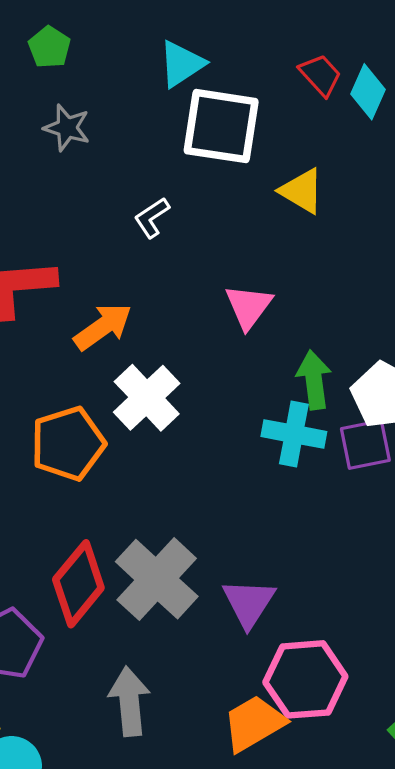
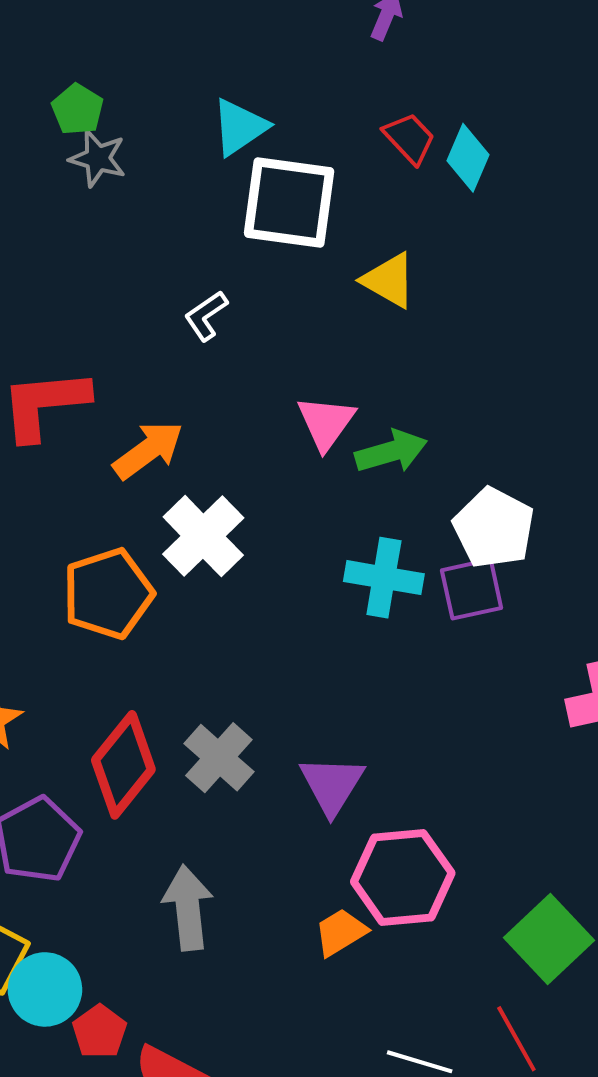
gray star: (67, 128) -> (98, 158), moved
green arrow: (314, 380) -> (391, 451), moved, turned 82
gray cross: (157, 579) -> (219, 758), size x0.7
orange trapezoid: (254, 723) -> (341, 932), size x0.7

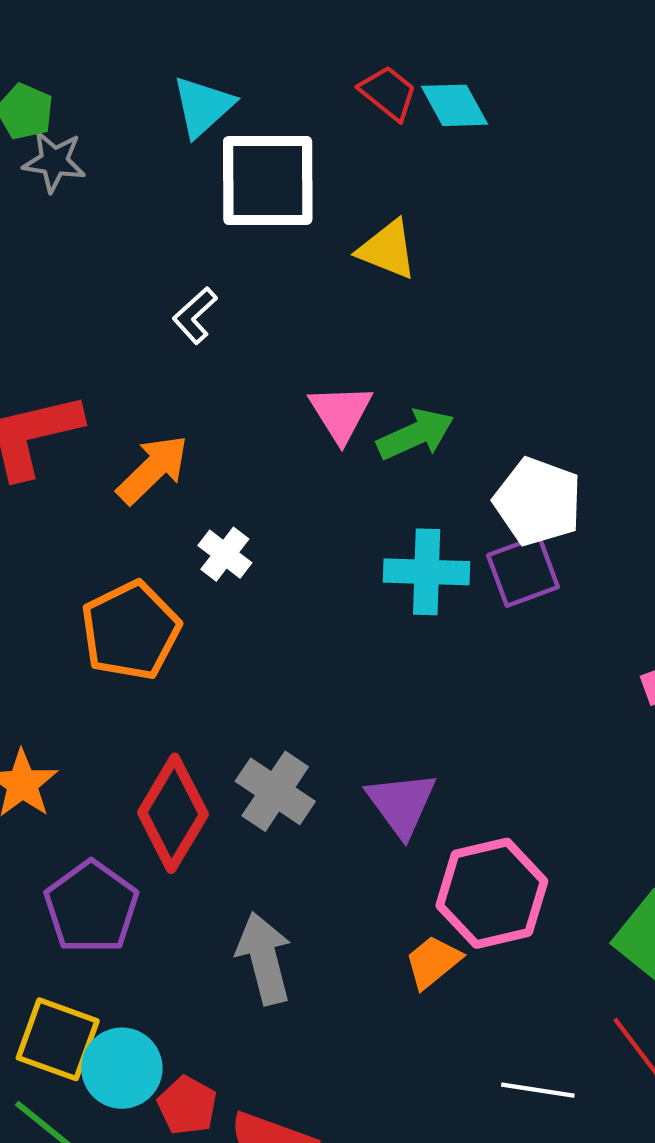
cyan diamond: (468, 158) -> (454, 105), turned -44
white cross: (203, 536) -> (225, 554), size x0.6

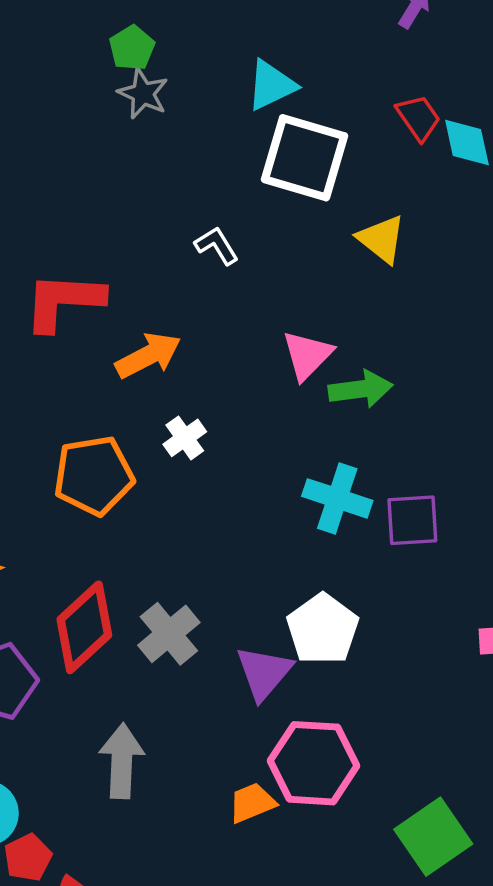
white L-shape: (195, 315) -> (217, 246), turned 84
white pentagon: (538, 502) -> (323, 629), moved

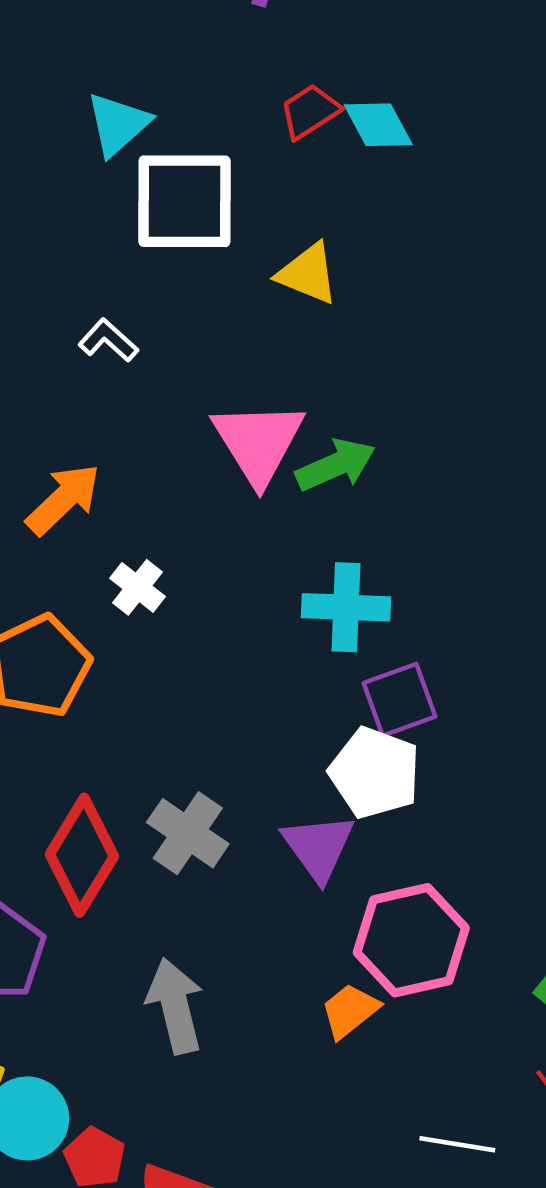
red trapezoid: (418, 118) -> (310, 111), turned -72
pink triangle: (307, 355) -> (258, 442), size x1.4
purple square: (412, 520) -> (400, 700), moved

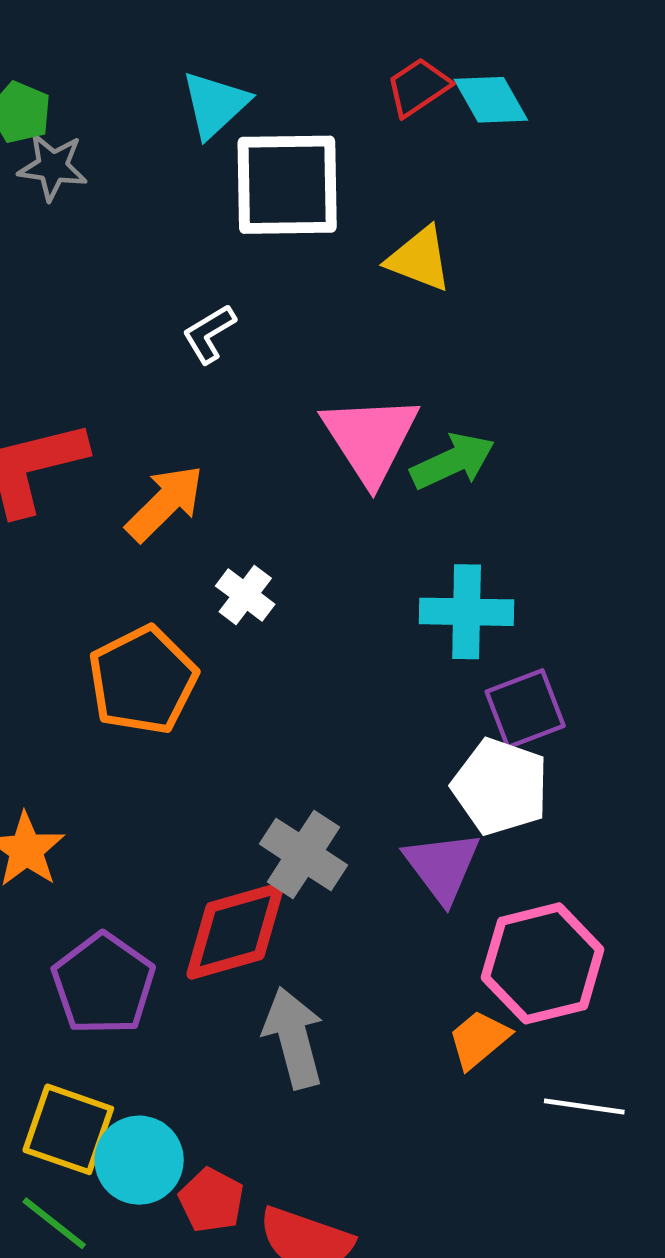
white L-shape: (108, 340) -> (209, 334), turned -72
red diamond: (82, 855) -> (235, 931), moved, turned 44
white line: (457, 1144) -> (584, 1106), moved

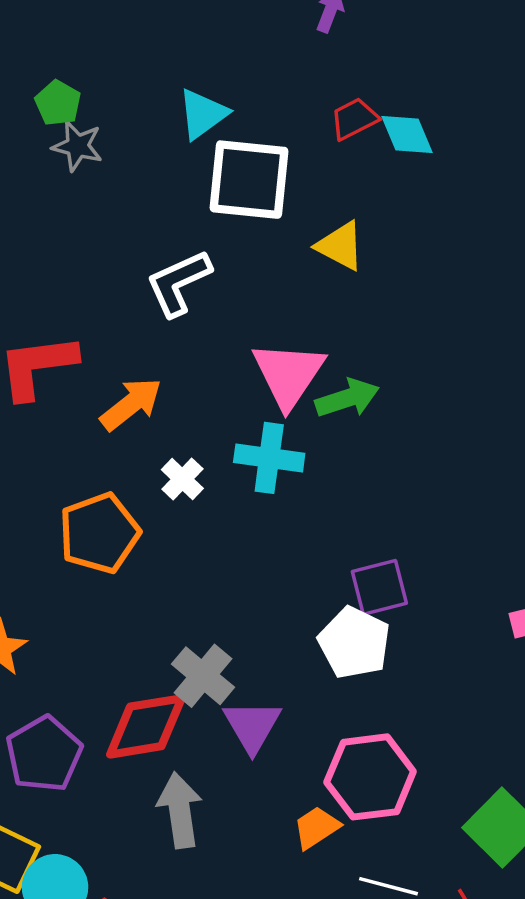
white L-shape: (209, 334) -> (178, 283), size x1.6
cyan cross: (467, 612) -> (269, 458), moved
purple triangle: (442, 867) -> (252, 726), moved

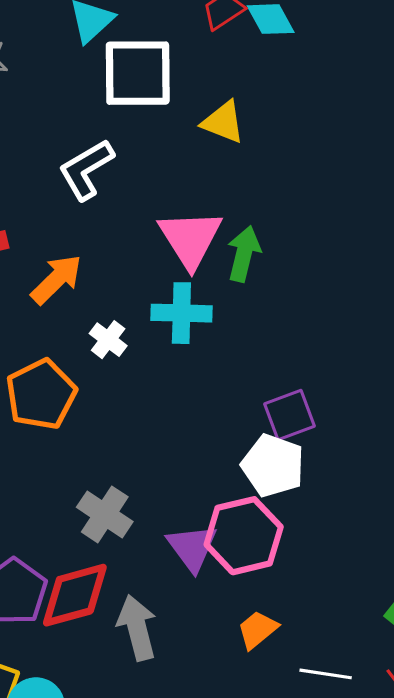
green arrow: (347, 398) -> (244, 254), turned -52
gray cross: (203, 676) -> (105, 514), moved
red diamond: (146, 726) -> (75, 595), moved
pink hexagon: (370, 777) -> (244, 536), moved

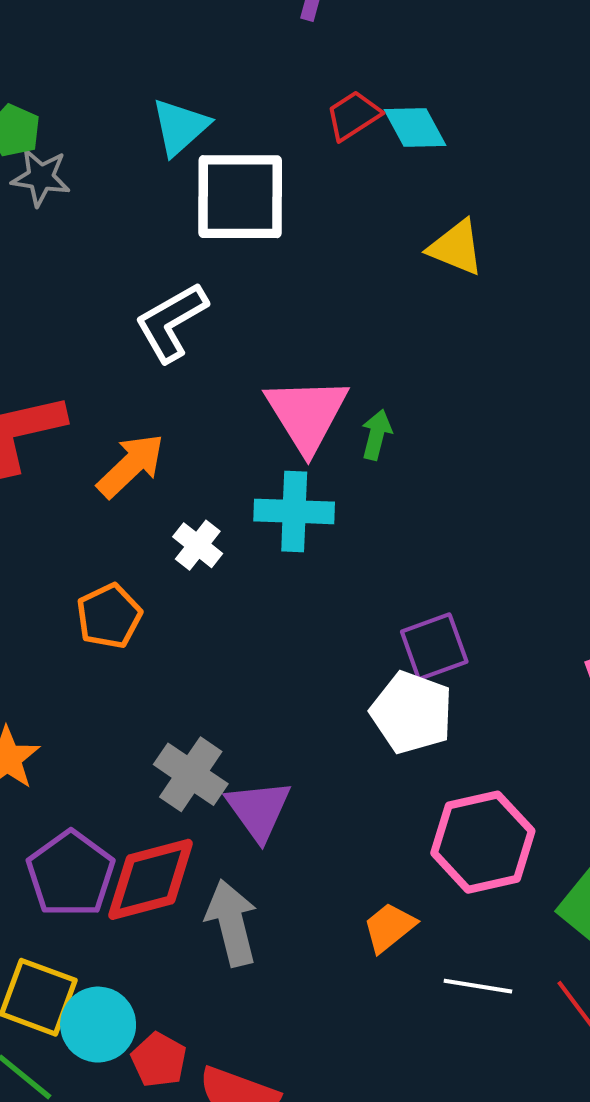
yellow triangle: (223, 122) -> (456, 248), moved
green arrow: (244, 254) -> (376, 435), size x0.7
orange pentagon: (41, 394) -> (109, 616), size x0.7
pink hexagon: (244, 536) -> (483, 842), moved
purple triangle: (192, 547) -> (259, 810), moved

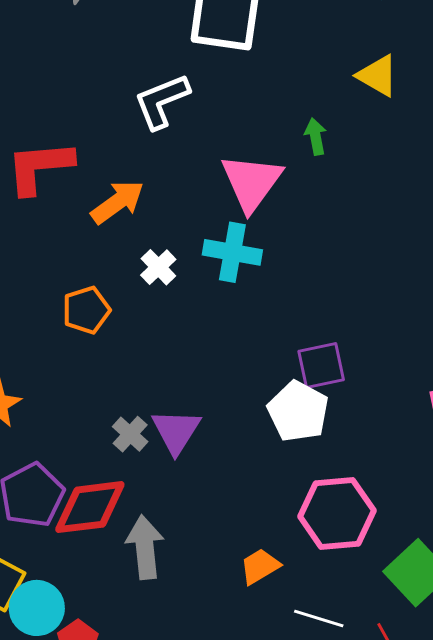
green arrow: (376, 435) -> (316, 136), moved, turned -33
gray cross: (191, 774) -> (130, 434), size x0.7
purple triangle: (259, 810) -> (176, 431), moved

